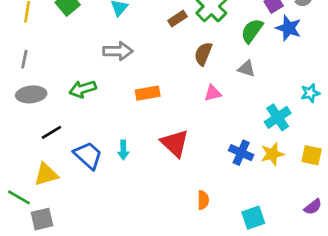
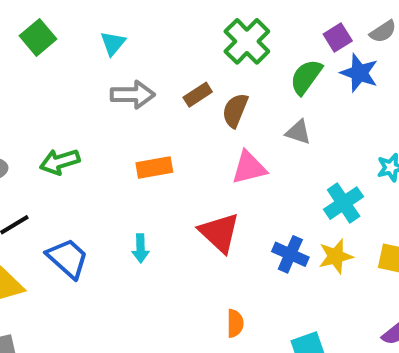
brown rectangle: (177, 19) -> (198, 95), moved
gray arrow: (118, 51) -> (133, 95), moved
pink triangle: (213, 93) -> (249, 168), size x1.4
red triangle: (175, 143) -> (219, 233), moved
cyan arrow: (123, 150) -> (140, 248), moved

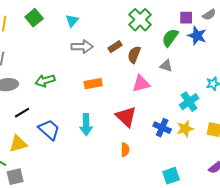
purple square: (338, 37) -> (186, 18), turned 32
cyan arrow: (140, 248) -> (86, 125), size x1.5
orange semicircle: (235, 323) -> (125, 150), moved

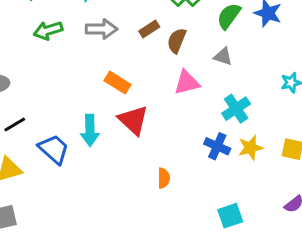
green arrow: (45, 81) -> (48, 30), moved
orange rectangle: (93, 84) -> (117, 83), turned 42
cyan cross: (189, 102) -> (236, 109), moved
red triangle: (126, 117) -> (133, 120), moved
cyan arrow: (86, 125) -> (90, 130), moved

